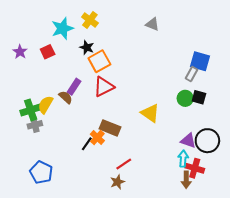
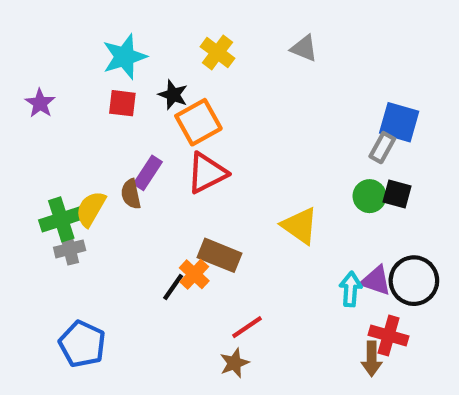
yellow cross: (90, 20) -> (217, 52), moved
red square: (48, 52) -> (122, 103), moved, turned 32
brown semicircle: (66, 97) -> (131, 194), turned -144
cyan arrow: (183, 159) -> (351, 289), moved

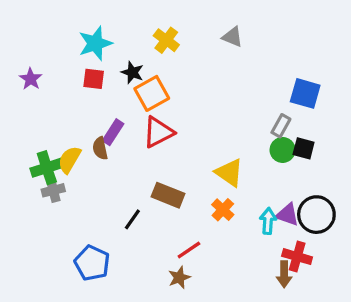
gray rectangle: (382, 148) -> (281, 126), moved
orange cross: (194, 274) -> (223, 210), moved
blue pentagon: (82, 344) -> (92, 263), moved

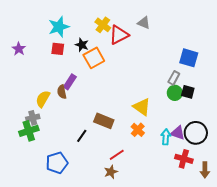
red triangle: (158, 132) -> (119, 35), moved
green cross: (47, 168) -> (29, 131), moved
blue pentagon: (92, 263) -> (57, 163), turned 30
brown arrow: (284, 274) -> (205, 170), moved

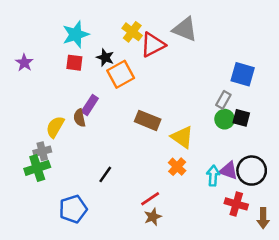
gray triangle: (144, 23) -> (185, 29), size x1.5
brown rectangle: (104, 121) -> (148, 120), moved
brown star: (111, 172) -> (153, 217), moved

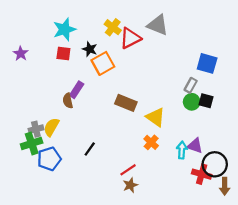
yellow semicircle: (55, 127) -> (51, 127), moved
black circle: (252, 171) -> (215, 164), moved
blue pentagon: (73, 209) -> (49, 159), moved

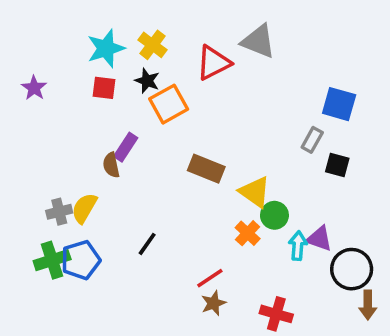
yellow cross: (113, 27) -> (152, 45), moved
green circle: (192, 102) -> (274, 215), moved
green cross: (32, 143) -> (52, 260), moved
red cross: (202, 174) -> (276, 314), moved

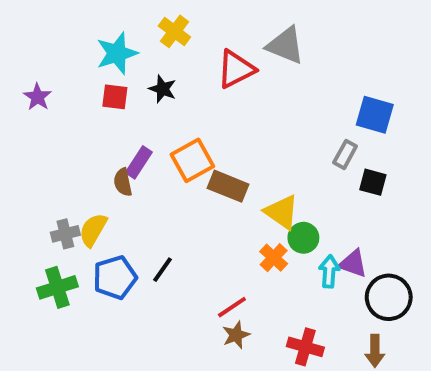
yellow cross: (152, 45) -> (174, 31), moved
orange square: (169, 104) -> (192, 160), moved
blue pentagon: (81, 260) -> (115, 277), moved
brown arrow: (368, 305) -> (375, 351), moved

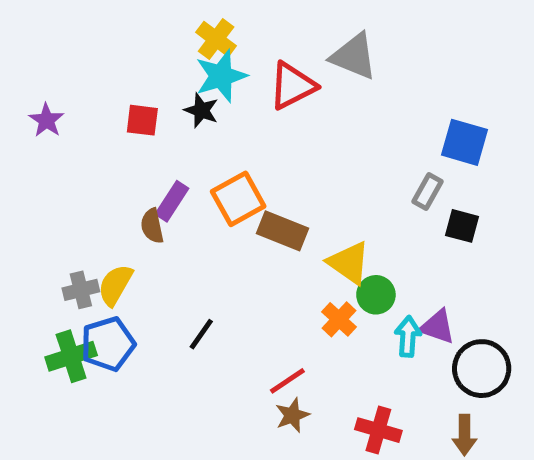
cyan star: (117, 53) -> (221, 76), moved
blue pentagon: (115, 277) -> (108, 344), moved

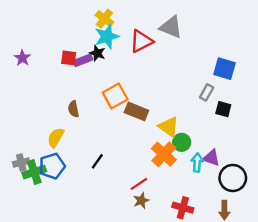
purple rectangle: (172, 201) -> (83, 60), moved, turned 36
gray cross: (81, 290) -> (21, 163), moved
orange cross: (339, 319) -> (164, 154), size x1.5

